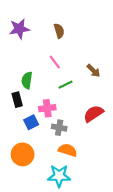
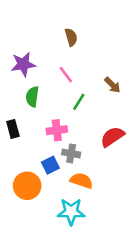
purple star: (19, 29) -> (23, 64), moved
green line: (66, 85) -> (79, 102), turned -32
black rectangle: (17, 100) -> (13, 129), moved
blue square: (31, 122) -> (50, 165), moved

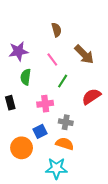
brown arrow: (112, 85) -> (84, 54), moved, size x1.5
red semicircle: (112, 137) -> (91, 96), moved
gray cross: (71, 153) -> (66, 122), moved

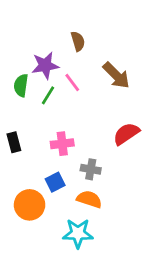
purple star: (18, 51) -> (45, 65), moved
green semicircle: (26, 77) -> (21, 85), moved
green line: (63, 81) -> (48, 95), moved

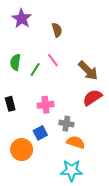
purple star: (45, 65) -> (22, 19), moved, turned -30
brown arrow: (116, 75) -> (88, 71), moved
orange semicircle: (89, 199) -> (76, 142), moved
cyan star: (78, 233) -> (72, 170), moved

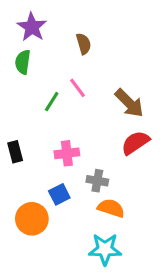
green semicircle: (15, 62) -> (23, 62), moved

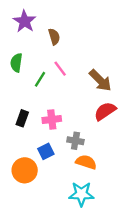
brown semicircle: (84, 44) -> (54, 37), moved
green semicircle: (23, 62) -> (16, 63), moved
black rectangle: (15, 152) -> (22, 118), moved, turned 35

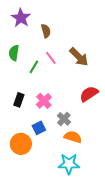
brown arrow: (100, 80) -> (79, 57), moved
pink cross: (52, 119) -> (44, 101), turned -35
gray cross: (75, 141) -> (64, 119), turned 32

